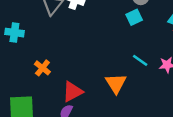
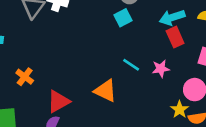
orange triangle: (116, 83) -> (105, 91), turned -30

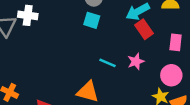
cyan square: (123, 18) -> (92, 20), turned -35

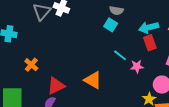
cyan line: (107, 63) -> (120, 55), moved

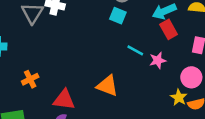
orange cross: (31, 65) -> (30, 79), turned 32
red triangle: (56, 86) -> (64, 100), turned 42

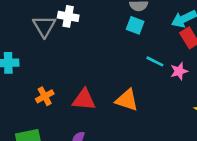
red triangle: (64, 100) -> (84, 100), moved

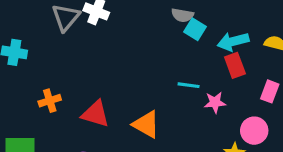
cyan square: (135, 25) -> (195, 29), moved
cyan line: (155, 61) -> (189, 85), turned -30

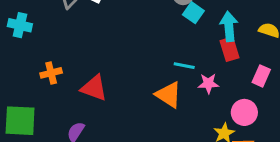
cyan arrow: (233, 41) -> (229, 26), turned 96
orange triangle: (146, 124) -> (169, 95), moved

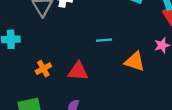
cyan line: (184, 66) -> (104, 40), moved

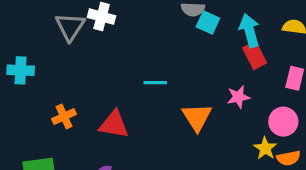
orange triangle: (135, 62) -> (197, 117), turned 35

